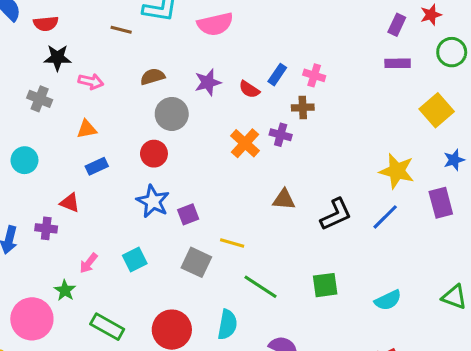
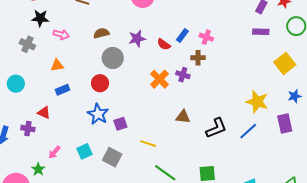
gray square: (196, 262) -> (112, 157), moved

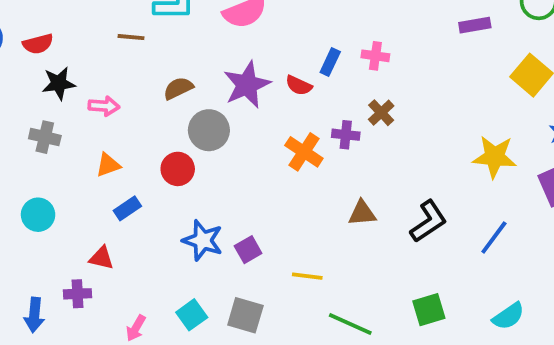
purple star: (137, 39) -> (247, 85), size x1.4
brown cross: (198, 58) -> (381, 113), moved, turned -32
red circle: (100, 83) -> (178, 169), moved
blue line: (248, 131) -> (494, 237), moved

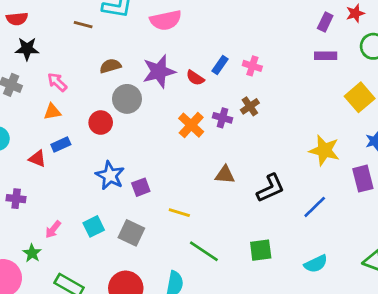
pink arrow: (104, 106) -> (57, 82), moved, turned -150
red triangle: (101, 258) -> (37, 159), moved

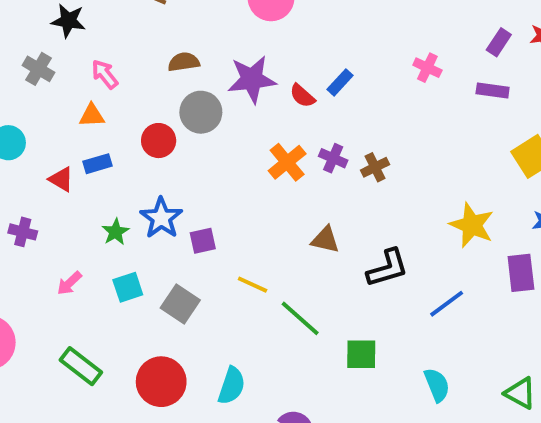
pink cross: (252, 66) -> (427, 68), moved
brown cross: (250, 106) -> (375, 167), moved
green line: (204, 251) -> (300, 318), moved
green star: (32, 253) -> (116, 232), moved
cyan semicircle: (316, 264) -> (437, 385), turned -95

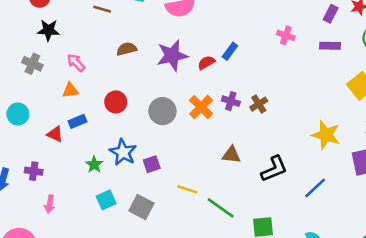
red semicircle: (302, 96) -> (206, 63), turned 114
gray circle: (201, 112) -> (162, 111), moved
pink arrow: (69, 283) -> (50, 204), moved, turned -30

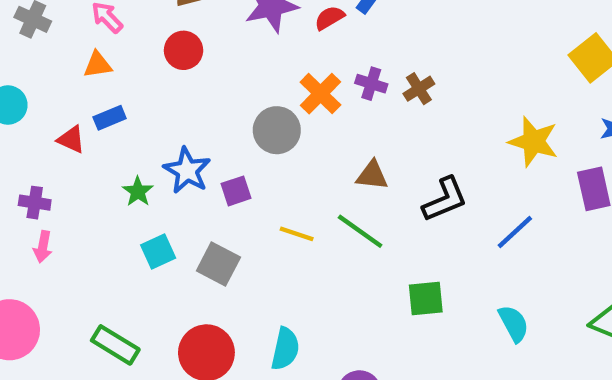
red circle: (116, 102) -> (184, 50), moved
gray circle: (162, 111) -> (277, 130), moved
pink arrow: (50, 204) -> (43, 247), moved
green line: (221, 208) -> (360, 231), moved

